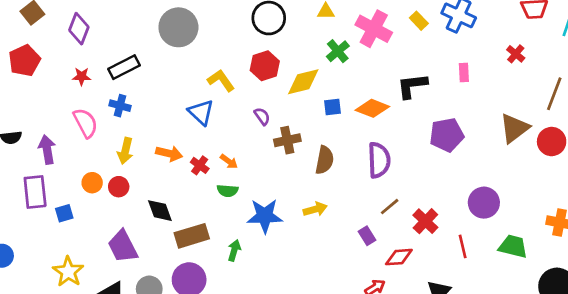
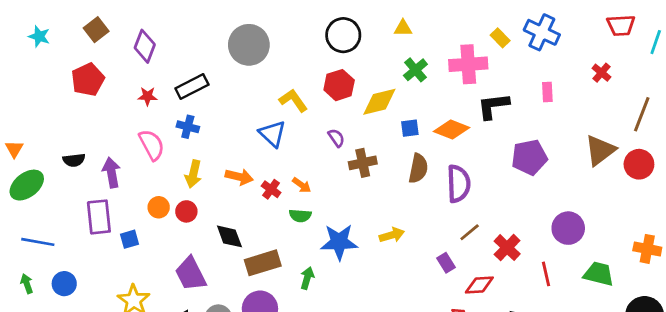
pink cross: (374, 29) -> (468, 64), moved, turned -32
brown semicircle: (325, 160) -> (418, 168), moved

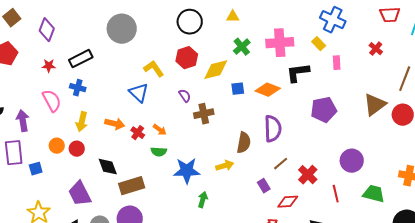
yellow rectangle: (500, 38) -> (319, 44), moved
brown semicircle: (418, 168) -> (244, 143), moved
green arrow: (307, 278) -> (203, 200), moved

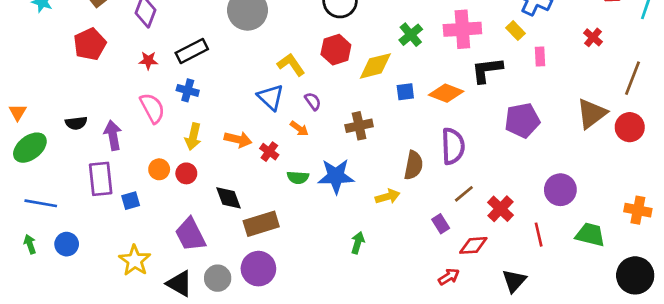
purple semicircle: (185, 96) -> (313, 101), moved
orange arrow: (160, 130) -> (299, 129), moved
blue star: (187, 171) -> (336, 176), moved

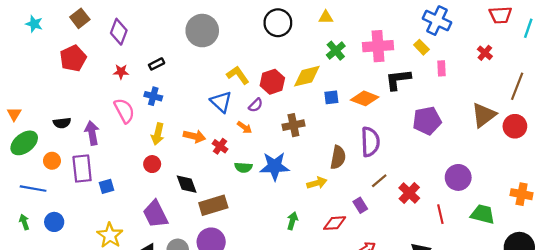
red hexagon: (336, 50) -> (272, 82), moved
black rectangle: (192, 51) -> (157, 64), size x0.6
purple semicircle: (313, 101) -> (256, 105), turned 80
orange circle: (159, 169) -> (52, 161), moved
red diamond: (473, 245) -> (335, 223), moved

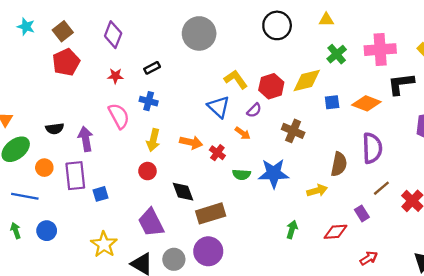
brown square: (80, 18) -> (63, 31), moved
brown cross: (293, 125) -> (293, 131), turned 35

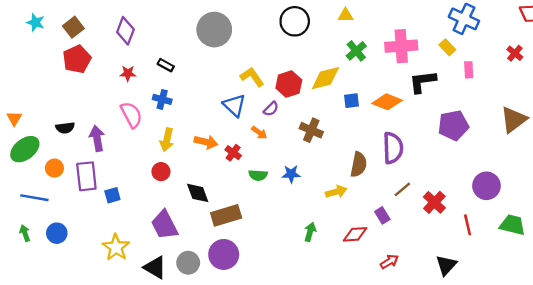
black rectangle: (152, 68) -> (166, 65), turned 56
blue star: (274, 173) -> (291, 174), size x0.6

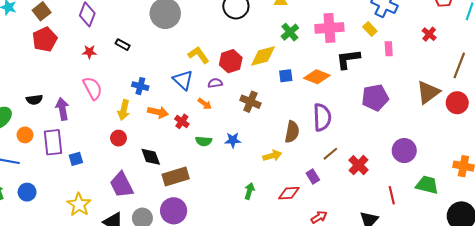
blue cross: (162, 99) -> (140, 86), moved
purple semicircle: (271, 109) -> (215, 83), turned -144
red line: (468, 225) -> (392, 195), moved

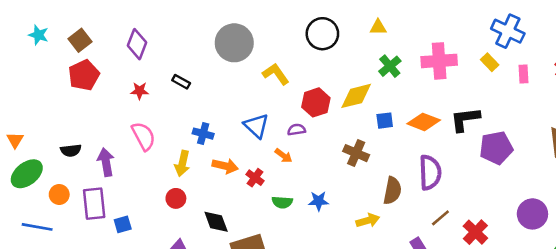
pink rectangle: (389, 49) -> (523, 74), moved
yellow L-shape: (198, 55) -> (276, 74), moved
black L-shape: (348, 59) -> (465, 119), moved
brown cross: (250, 102) -> (356, 153), moved

